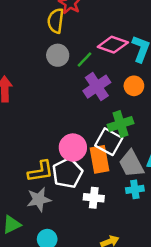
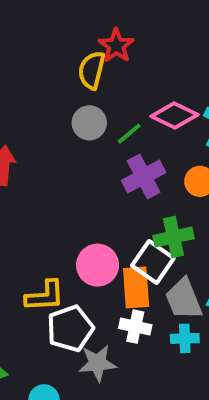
white pentagon: (67, 173) -> (70, 328), moved
white cross: (94, 198) -> (135, 327), moved
gray star: (39, 199) -> (97, 363), moved

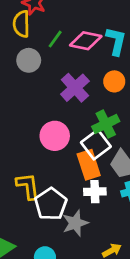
green line: (129, 134) -> (55, 39), moved
white square: (153, 262) -> (96, 145), turned 32
pink circle: (98, 265) -> (55, 136), moved
yellow L-shape: (45, 296) -> (28, 186), turned -80

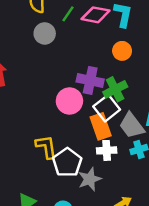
purple cross: (75, 88) -> (90, 80), moved, turned -35

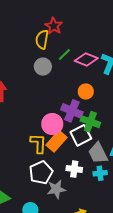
orange circle: (122, 51) -> (86, 91), moved
green cross: (115, 89) -> (90, 122), turned 36
orange rectangle: (101, 126) -> (56, 141), moved, turned 50
yellow L-shape: (46, 147) -> (38, 143), moved

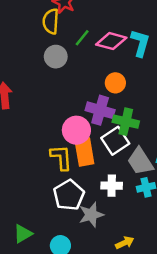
orange rectangle: (56, 141) -> (84, 152), turned -45

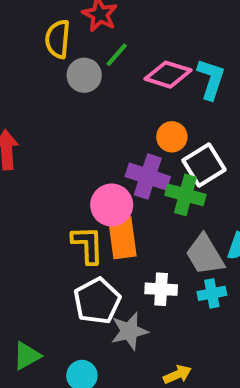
yellow semicircle: (51, 21) -> (58, 39), moved
green line: (82, 38) -> (117, 55), moved
gray circle: (56, 57) -> (84, 75), moved
white square: (115, 141) -> (204, 165), moved

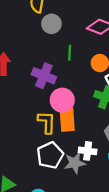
green line: (117, 55) -> (70, 53), moved, turned -42
purple cross: (148, 177) -> (44, 76), moved
gray star: (129, 331) -> (75, 163), moved

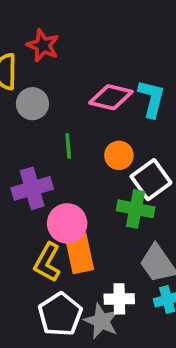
purple cross: (44, 76) -> (32, 188), turned -30
yellow L-shape: (47, 122) -> (47, 262), turned -145
gray star: (75, 163) -> (101, 321), turned -30

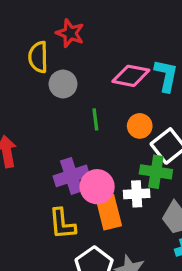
purple cross: (32, 188) -> (71, 176), moved
yellow L-shape: (47, 262) -> (62, 224), moved, turned -32
white cross: (119, 299) -> (137, 194), moved

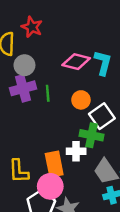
purple cross: (71, 176) -> (23, 88), moved
pink circle: (97, 187) -> (50, 186), moved

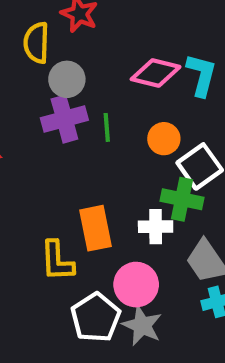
orange rectangle: (54, 164) -> (96, 228), moved
pink circle: (50, 186) -> (136, 285), moved

